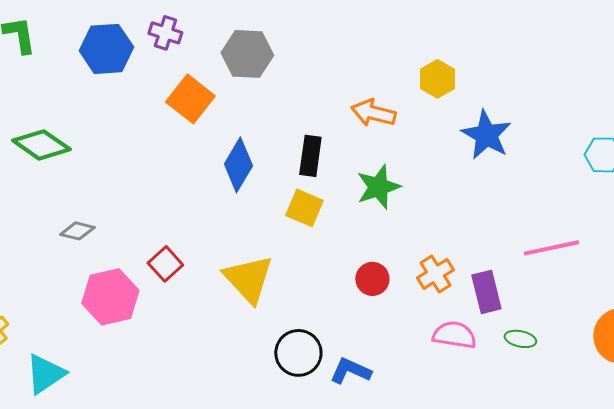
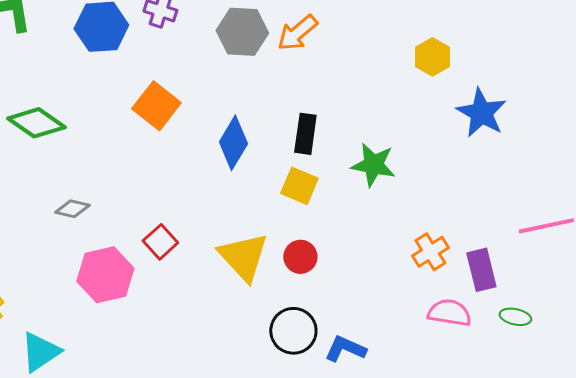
orange square: (190, 99) -> (156, 106), moved
orange arrow: (373, 113) -> (297, 33), moved, turned -54
green star: (378, 187) -> (373, 165), turned 30
red circle: (372, 279) -> (300, 257), moved

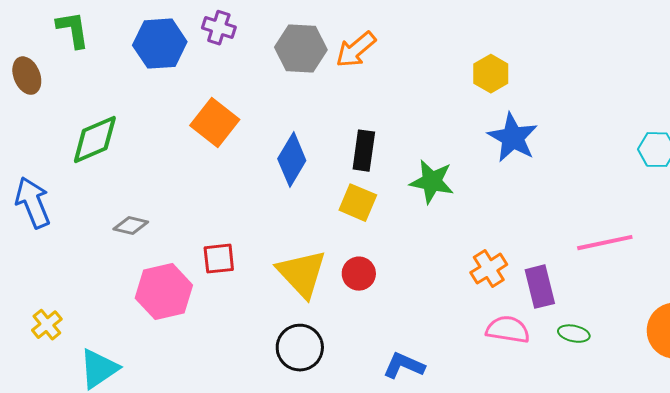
blue star: (481, 113) -> (513, 138), moved
green diamond: (36, 123) -> (95, 140), turned -58
red square: (160, 242) -> (219, 259), turned 36
black circle: (293, 331) -> (300, 348), moved

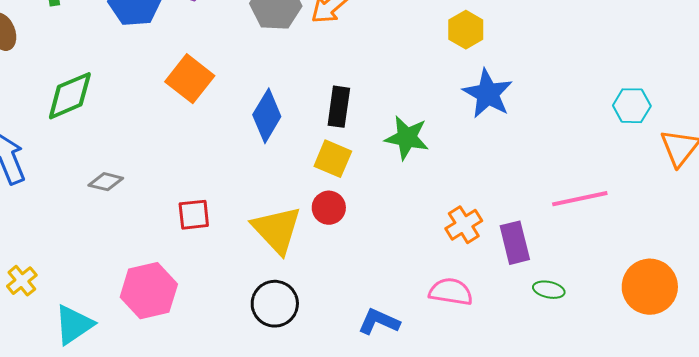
red circle: (359, 274) -> (329, 208), moved
pink hexagon: (164, 292) -> (149, 291), moved
pink semicircle: (508, 330) -> (451, 292), moved

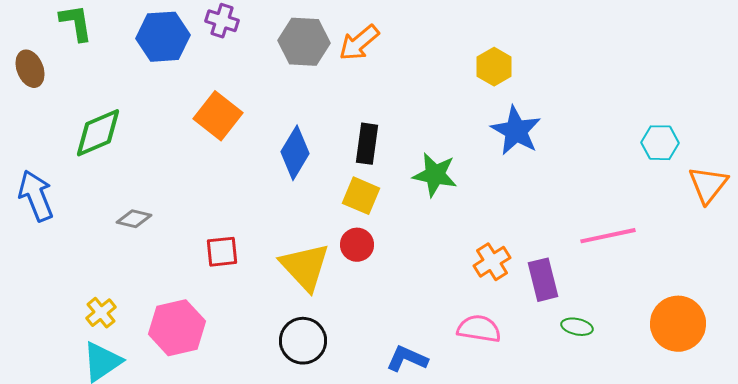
yellow cross: (22, 281) -> (101, 313), moved

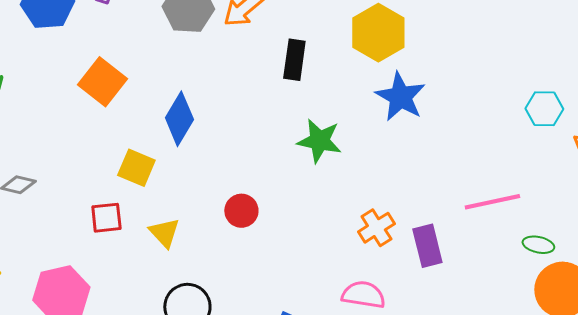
yellow hexagon: (494, 67) -> (378, 33), size x1.5
black rectangle: (367, 144) -> (294, 60), moved
yellow square: (361, 196) -> (136, 168), moved
yellow triangle: (305, 267) -> (164, 233), moved, size x0.6
green ellipse: (577, 327) -> (538, 245), moved

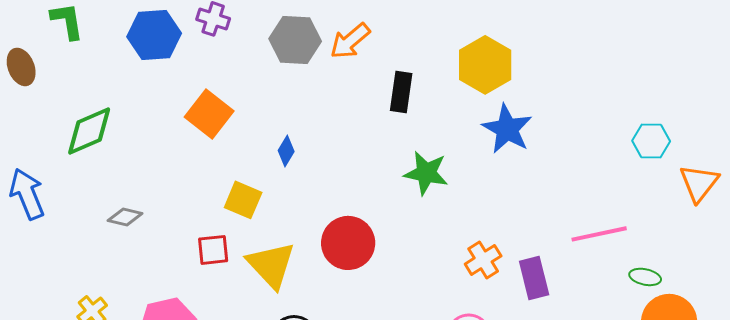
blue diamond: (179, 119) -> (286, 151), size x0.6
red circle: (241, 211) -> (348, 243), size x1.6
yellow triangle: (164, 233) -> (271, 265), size x1.6

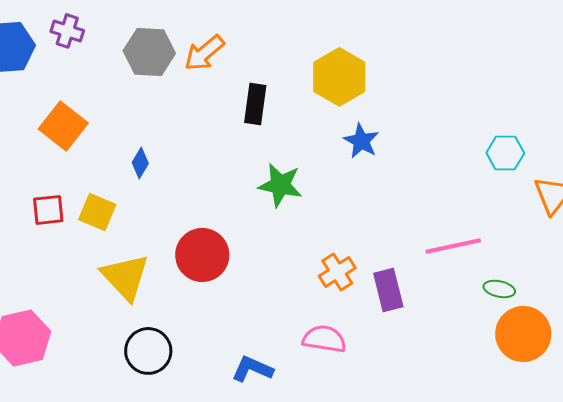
blue star: (507, 129) -> (361, 141), size x0.7
red square: (213, 250) -> (48, 210), moved

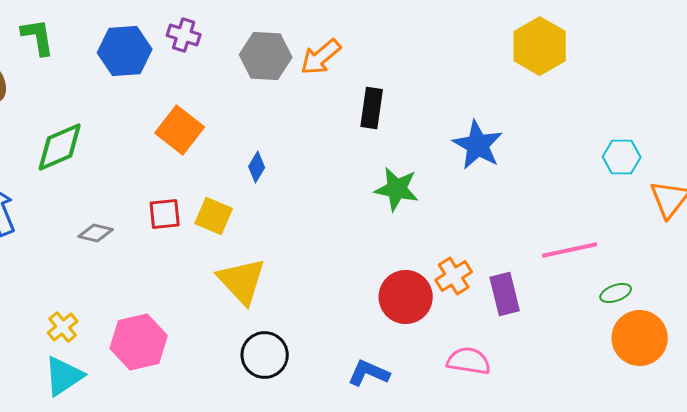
yellow hexagon: (339, 77) -> (540, 46), moved
blue star: (361, 141) -> (478, 145), size x1.4
red circle: (202, 255) -> (406, 297), moved
green ellipse: (499, 289) -> (616, 293), turned -32
pink semicircle: (324, 339) -> (469, 361), moved

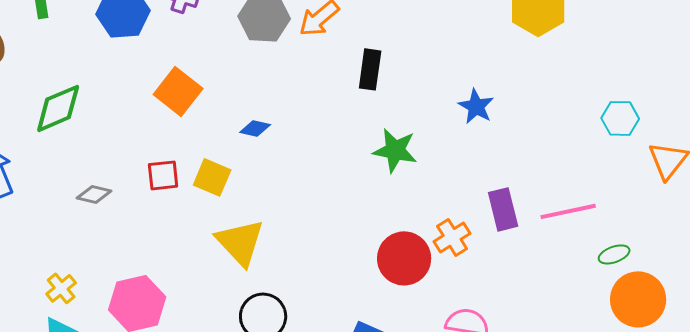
blue star: (478, 145) -> (476, 106), size x0.7
blue diamond: (257, 167) -> (255, 128), turned 72
purple rectangle: (505, 294) -> (503, 209), moved

